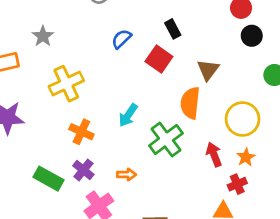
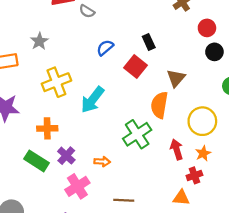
cyan arrow: (128, 115) -> (93, 100), moved, size x1.4
orange cross: (81, 132) -> (47, 128), moved, turned -30

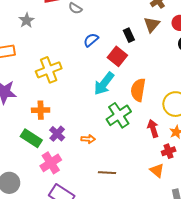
gray star: (39, 41) -> (27, 20), moved
brown triangle: (176, 78) -> (152, 25), moved
cyan arrow: (93, 100) -> (104, 84), moved
pink cross: (77, 186) -> (51, 163), moved
orange triangle: (181, 198) -> (157, 170), turned 35

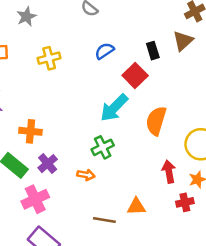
yellow cross: (49, 70) -> (49, 58), moved, size x0.7
green cross: (119, 115) -> (103, 147), moved, size x0.7
orange triangle: (157, 170) -> (136, 207), moved, turned -49

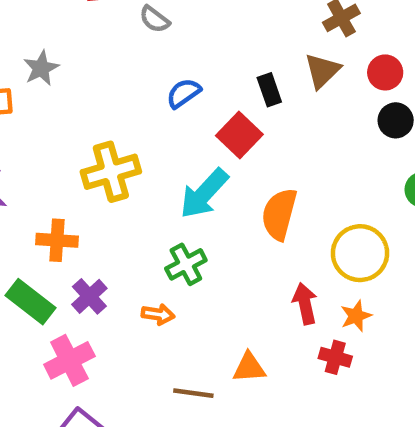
gray star: (26, 17) -> (41, 68), moved
yellow cross: (49, 58) -> (111, 172), moved, size x1.4
red cross: (185, 202) -> (335, 357), turned 30

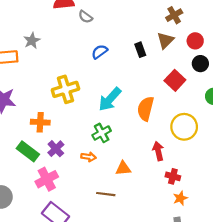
red square: (239, 135) -> (175, 80), moved
orange star: (356, 316) -> (180, 198), moved
orange triangle: (249, 368) -> (123, 168), moved

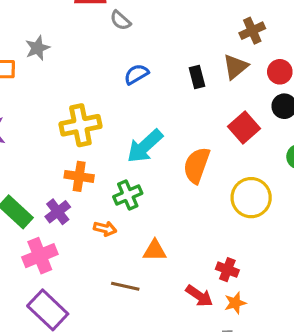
orange cross: (40, 122) -> (79, 176), moved
red arrow: (158, 151) -> (199, 296), moved, turned 132

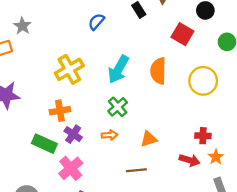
orange cross: (79, 176) -> (60, 111), moved

